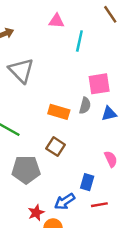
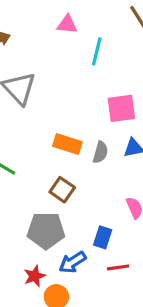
gray semicircle: (85, 106) -> (100, 152), moved
gray pentagon: (26, 170) -> (46, 230), moved

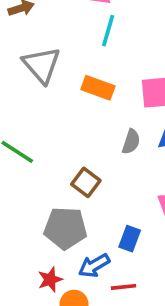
cyan line: (97, 51) -> (108, 31), moved
orange rectangle: (67, 144) -> (98, 88), moved
red line: (118, 267) -> (123, 287), moved

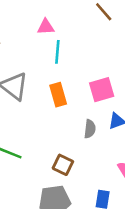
orange rectangle: (98, 88) -> (58, 95), turned 65

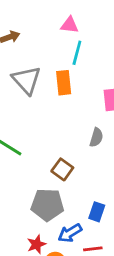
orange rectangle: (58, 95) -> (64, 83), moved

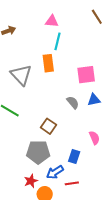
gray triangle: (27, 80) -> (21, 75), moved
gray semicircle: (96, 137) -> (73, 102), turned -56

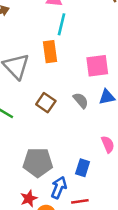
brown square: (48, 126) -> (46, 103), moved
blue arrow: (55, 172) -> (59, 188), turned 144

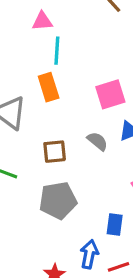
brown square: (46, 103) -> (55, 152), turned -30
gray pentagon: (38, 162) -> (58, 200), moved

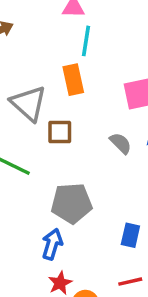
brown square: (55, 152) -> (60, 132), moved
blue arrow: (89, 254) -> (52, 244), moved

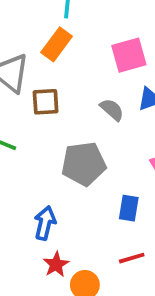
orange rectangle: (73, 80) -> (57, 44), turned 52
gray pentagon: (72, 203) -> (84, 164), moved

